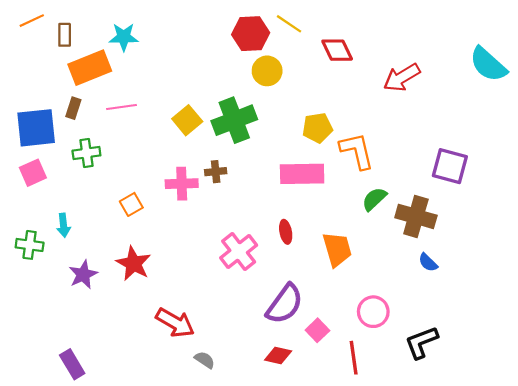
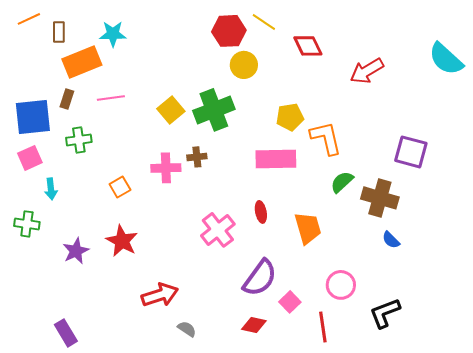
cyan arrow: (63, 225) -> (51, 189), moved
red arrow: (175, 323) -> (160, 295), turned -48

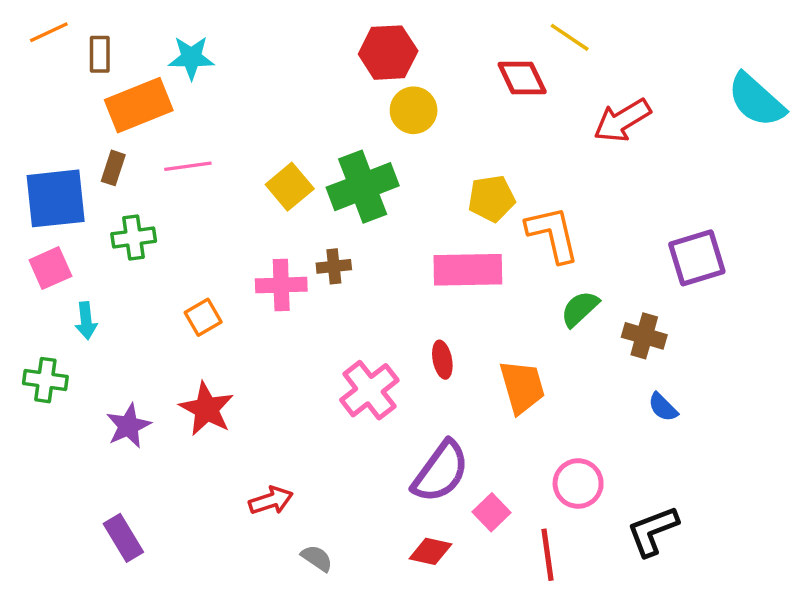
yellow line: (264, 22) -> (570, 37), moved
purple square: (411, 152) -> (697, 258), turned -32
brown cross: (380, 198) -> (644, 336), size x0.7
red arrow: (160, 295) -> (271, 500), size x0.7
purple rectangle: (66, 333) -> (123, 538), moved

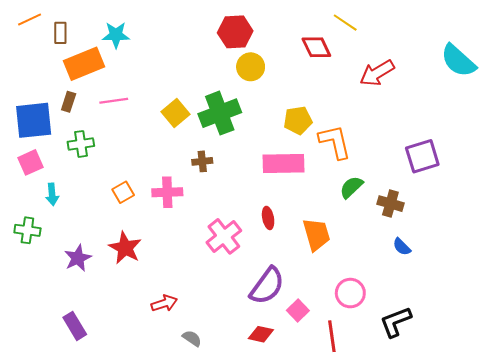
pink cross: (281, 285) -> (167, 192), moved

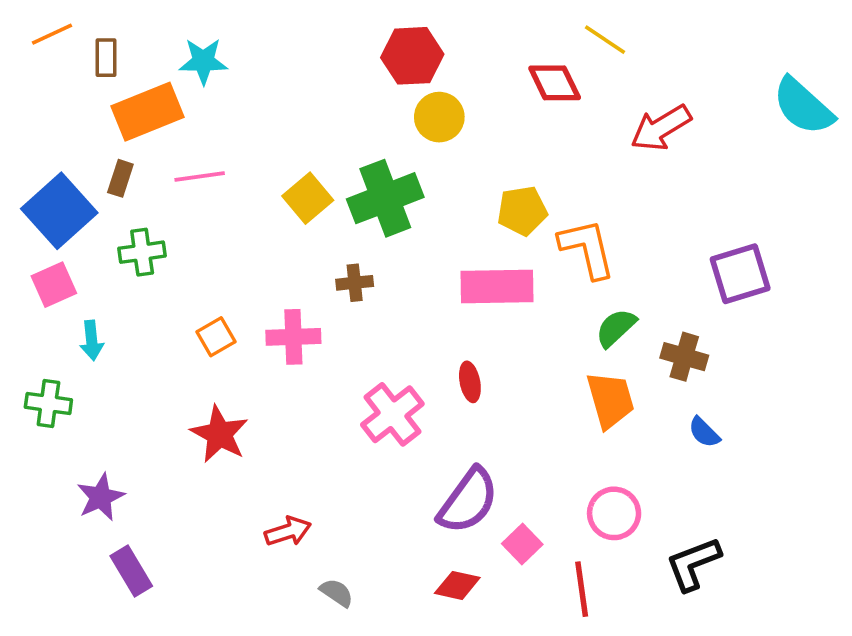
blue square: (34, 120) -> (59, 211), turned -36
orange trapezoid: (316, 234) -> (610, 400), moved
purple star: (78, 258) -> (101, 497), moved

